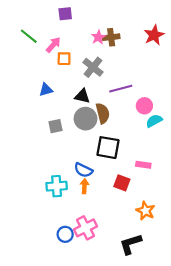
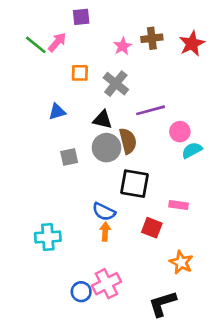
brown cross: (111, 37) -> (152, 38), moved
pink arrow: (53, 45) -> (57, 42), moved
cyan cross: (57, 186) -> (48, 237), moved

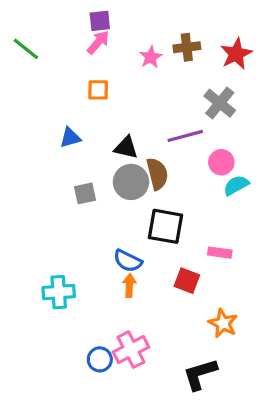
pink arrow: (57, 42) -> (98, 42), moved
green line: (36, 45) -> (26, 49), moved
gray cross: (116, 84) -> (220, 103), moved

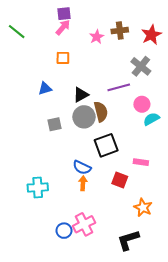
black triangle: (126, 147) -> (81, 95), turned -42
black square: (166, 226) -> (106, 145), turned -30

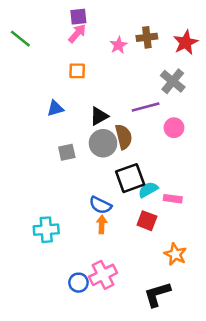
cyan semicircle: (151, 119) -> (148, 190), moved

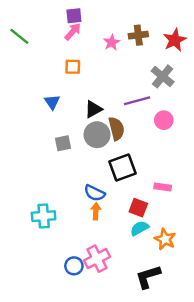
blue triangle: (55, 108) -> (52, 102), turned -49
cyan semicircle: (148, 190) -> (139, 228), moved

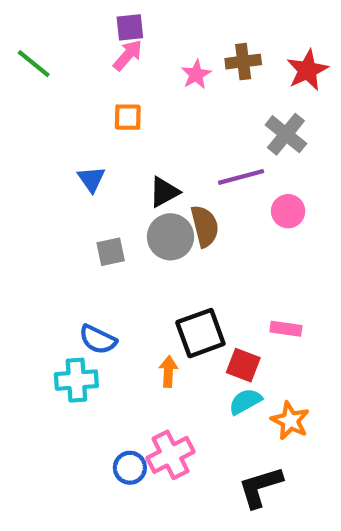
black square: (122, 168) -> (200, 333), moved
blue semicircle: (95, 193) -> (98, 339), moved

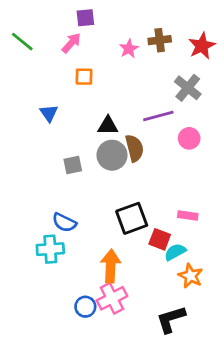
pink arrow: (128, 55) -> (71, 43), moved
blue triangle: (91, 179) -> (49, 113), moved
black triangle: (164, 192) -> (108, 126), turned 30
orange arrow: (168, 372) -> (111, 266), moved, size x1.6
cyan semicircle: (245, 401) -> (175, 252), moved

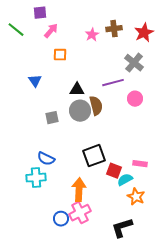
purple square: (85, 18) -> (40, 13), moved
pink rectangle: (188, 216) -> (140, 164), moved

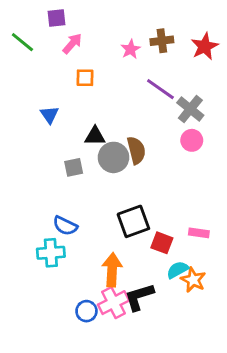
gray cross: (134, 63) -> (190, 109), moved
purple line: (113, 83) -> (160, 89), moved, turned 50
black triangle: (77, 90) -> (95, 136), moved
cyan semicircle: (125, 180) -> (178, 270), moved
black L-shape: (122, 228) -> (139, 297), moved

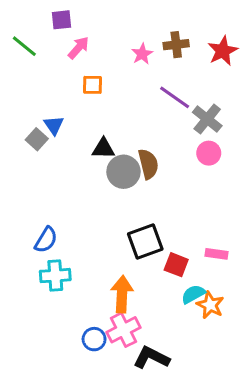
gray square: (74, 167) -> (37, 139), moved, turned -36
blue semicircle: (65, 226) -> (46, 240), moved, turned -85
black L-shape: (139, 297) -> (151, 358), moved, turned 44

